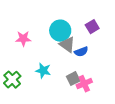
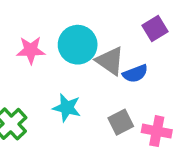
cyan circle: (60, 31) -> (78, 45), moved
pink cross: (84, 84) -> (157, 131), moved, turned 35

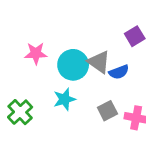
cyan circle: (78, 45) -> (73, 65), moved
cyan star: (67, 108) -> (64, 99), turned -30

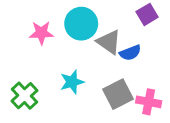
cyan circle: (73, 65) -> (81, 24), moved
gray square: (107, 111) -> (118, 94), size x1.4

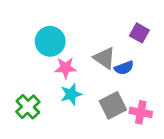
purple square: (147, 14) -> (139, 33), turned -30
cyan circle: (81, 24) -> (50, 41), moved
pink star: (41, 33) -> (65, 68), moved

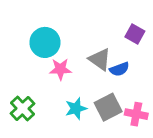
cyan star: (71, 94) -> (76, 108), moved

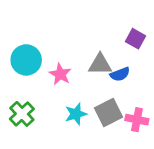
cyan circle: (45, 42) -> (26, 60), moved
gray triangle: (100, 59) -> (100, 64), turned -35
pink star: (60, 69) -> (60, 74), turned 30

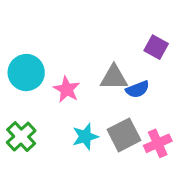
pink cross: (137, 120) -> (158, 143), turned -35

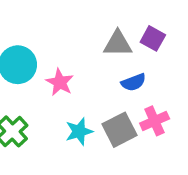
gray triangle: (114, 78) -> (118, 44), moved
pink cross: (158, 143) -> (155, 121), moved

